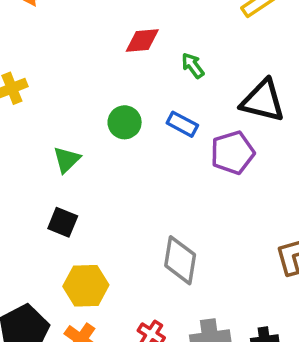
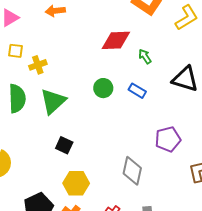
red diamond: (142, 40) -> (116, 40), size x1.4
purple pentagon: (232, 153) -> (168, 139), moved
green triangle: (67, 160) -> (53, 101), moved, size x1.6

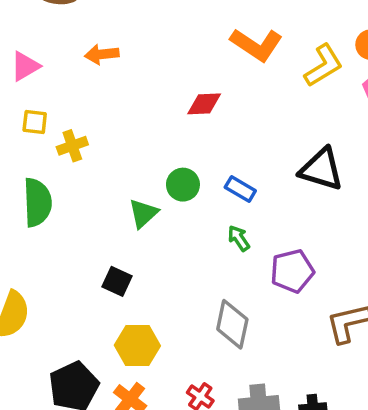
red diamond: (116, 40) -> (204, 104), size x0.7
green arrow: (145, 56) -> (239, 238), moved
green triangle: (53, 101) -> (143, 213), moved, size x0.7

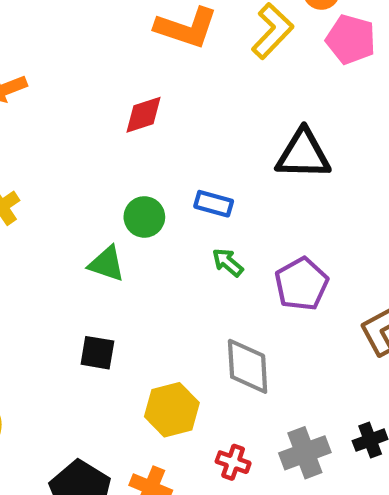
green triangle: (143, 213) -> (107, 264), turned -44
yellow hexagon: (137, 345) -> (172, 410), moved

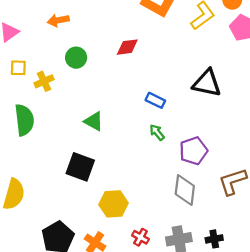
green circle: (144, 217) -> (76, 58), moved
black square: (97, 353) -> (80, 167), size x1.5
gray diamond: (248, 366) -> (185, 190), moved

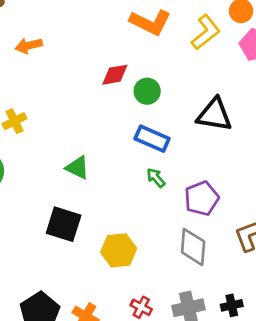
green circle: (76, 58) -> (147, 91), moved
blue rectangle: (155, 100) -> (152, 139), size x1.4
yellow hexagon: (114, 204) -> (119, 250), moved

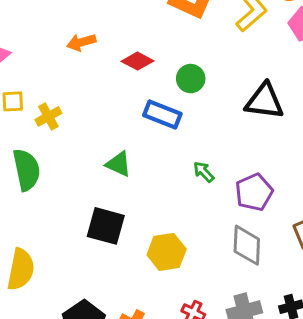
orange arrow: (29, 46) -> (81, 42), moved
red diamond: (115, 75) -> (137, 61), moved, turned 40
blue rectangle: (152, 139) -> (162, 115), moved

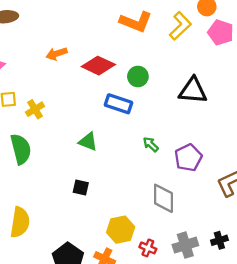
red diamond: (137, 61) -> (98, 66), size x1.4
black square: (106, 226) -> (81, 187), size x0.6
gray diamond: (247, 245) -> (163, 198), moved
yellow hexagon: (167, 252) -> (121, 230), moved

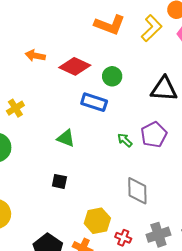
orange arrow: (57, 54) -> (35, 56), turned 30
purple pentagon: (188, 158) -> (154, 135), moved

